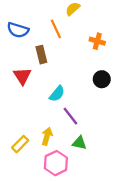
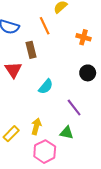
purple line: (70, 116) -> (74, 108), moved

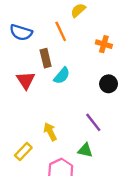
cyan semicircle: (46, 87) -> (62, 76), moved
yellow arrow: (36, 126) -> (50, 132), moved, turned -42

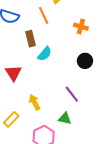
red triangle: (26, 80) -> (13, 73), moved

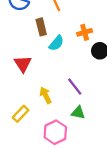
orange cross: (81, 27) -> (85, 32), moved, turned -32
purple line: (72, 94) -> (75, 87), moved

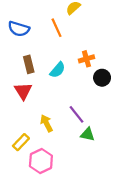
brown rectangle: (41, 27) -> (29, 64), moved
green triangle: (78, 113) -> (88, 134), moved
pink hexagon: (55, 132) -> (41, 161), moved

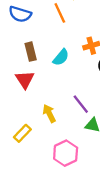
pink hexagon: (41, 161) -> (66, 153), moved

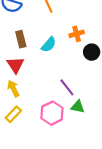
yellow arrow: (49, 113) -> (13, 88), moved
pink hexagon: (66, 153) -> (52, 113), moved

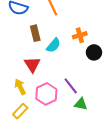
brown rectangle: (21, 39) -> (35, 33), moved
red triangle: (15, 65) -> (32, 65), moved
pink hexagon: (52, 113) -> (46, 94), moved

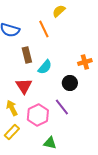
orange cross: (80, 35) -> (85, 62), moved
black circle: (94, 52) -> (70, 83), moved
green triangle: (81, 104) -> (50, 143), moved

